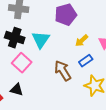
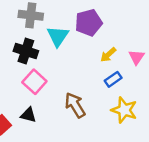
cyan triangle: (41, 40) -> (58, 36), moved
brown arrow: (63, 71) -> (75, 105), moved

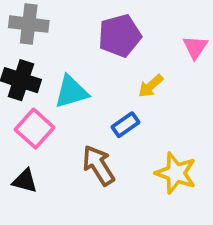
cyan triangle: (58, 36) -> (71, 92), moved, turned 40
pink triangle: (137, 57) -> (195, 47), moved
blue rectangle: (113, 79) -> (125, 125), moved

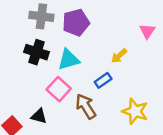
purple pentagon: (120, 36) -> (76, 23), moved
pink square: (35, 129) -> (59, 89), moved

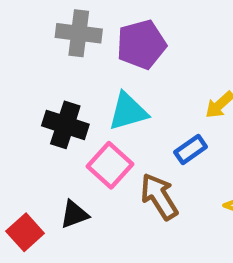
black cross: (36, 52) -> (65, 125), moved
black triangle: (39, 116) -> (74, 214), turned -35

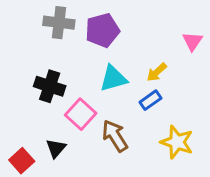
cyan triangle: (128, 112) -> (113, 78), moved
blue rectangle: (191, 150) -> (150, 100), moved
black triangle: (74, 214) -> (56, 148), turned -30

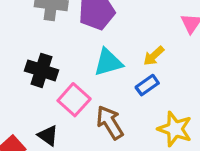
black triangle: (56, 148) -> (48, 135), turned -35

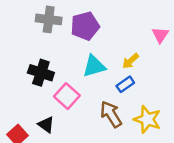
brown arrow: (110, 122) -> (111, 114), moved

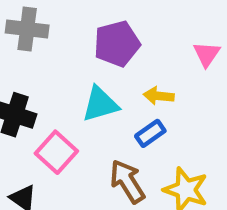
purple pentagon: (85, 26) -> (117, 44), moved
yellow arrow: (130, 61) -> (159, 96), turned 48

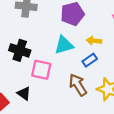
pink square: (56, 152) -> (41, 70), turned -30

